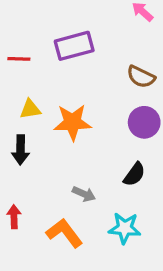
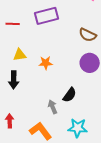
orange star: (73, 122) -> (46, 63), size x0.6
black semicircle: (134, 174) -> (70, 95), moved
gray arrow: (84, 194) -> (53, 107), turned -136

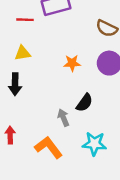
red line: (13, 24) -> (25, 20), moved
orange star: (46, 63) -> (72, 63), moved

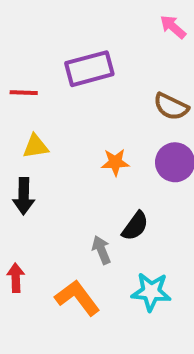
red line: (25, 20) -> (24, 93), moved

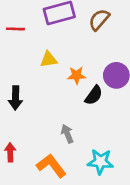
brown semicircle: (171, 107) -> (99, 20), moved, turned 105
yellow triangle: (36, 146) -> (49, 59), moved
black semicircle: (135, 226) -> (94, 95), moved

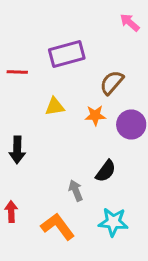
brown semicircle: (99, 20) -> (112, 82), moved
orange star: (77, 75) -> (95, 116), moved
black semicircle: (94, 95) -> (106, 171), moved

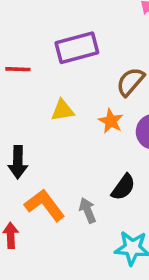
orange star: (95, 116) -> (111, 121), turned 30
orange L-shape: (58, 226) -> (45, 205), moved

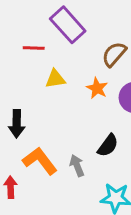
purple rectangle: (77, 48) -> (68, 25), turned 63
red line: (18, 69) -> (34, 48), moved

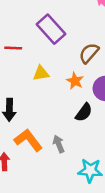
red line: (34, 48) -> (13, 48), moved
black semicircle: (108, 145) -> (84, 112), moved

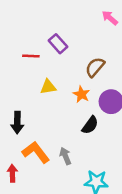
purple rectangle: (51, 29) -> (58, 44), size x0.7
red line: (13, 48) -> (31, 56), moved

